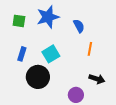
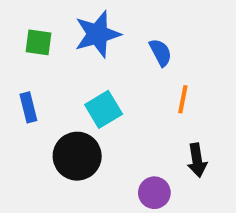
blue rectangle: (22, 54) -> (28, 107), moved, turned -32
black arrow: (97, 79) -> (197, 160), turned 63

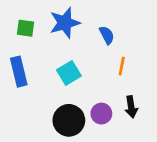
blue rectangle: (28, 107) -> (19, 72), size x1.5
black circle: (77, 156) -> (69, 120), moved
purple circle: (154, 193) -> (101, 114), moved

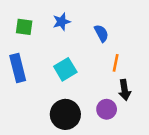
blue star: (65, 23) -> (61, 22), size x0.6
black arrow: (131, 107) -> (125, 90), moved
purple circle: (101, 114) -> (107, 109), moved

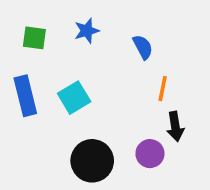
cyan square: (65, 69) -> (74, 98), moved

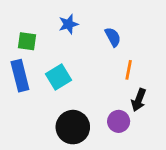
green square: (34, 38) -> (27, 41), moved
black arrow: (175, 126) -> (139, 100), turned 30

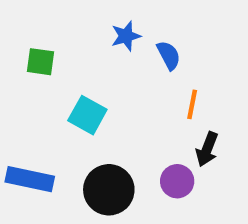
blue star: (69, 24) -> (126, 36), moved
blue rectangle: (20, 76) -> (30, 179), moved, turned -64
cyan square: (59, 77) -> (87, 115), turned -30

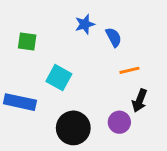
orange line: (192, 104) -> (129, 70), turned 66
blue rectangle: (30, 179) -> (20, 102), moved

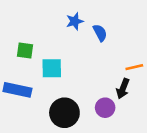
green square: (27, 42) -> (25, 51), moved
orange line: (129, 70) -> (134, 67), moved
cyan square: (59, 78) -> (52, 68), turned -30

